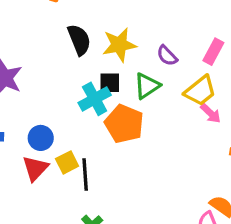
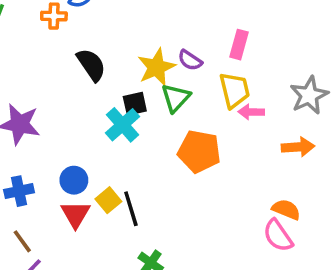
yellow star: (119, 45) -> (156, 67), moved
yellow trapezoid: (200, 91) -> (235, 90), turned -52
pink arrow: (210, 113) -> (251, 112), turned 150
orange pentagon: (124, 124) -> (199, 151), moved

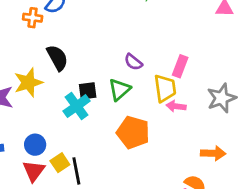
pink rectangle: (239, 45) -> (180, 66), moved
yellow star: (156, 67) -> (28, 83), moved
orange arrow: (298, 147) -> (213, 153), moved

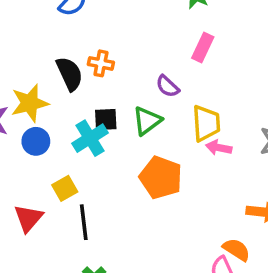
orange cross: (33, 18) -> (101, 63), moved
pink rectangle: (180, 66) -> (203, 48), moved
blue circle: (35, 145) -> (36, 141), moved
yellow square: (60, 163) -> (65, 188), moved

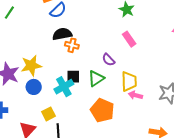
pink rectangle: (203, 48) -> (129, 39), turned -63
black semicircle: (70, 74) -> (62, 34), moved, turned -78

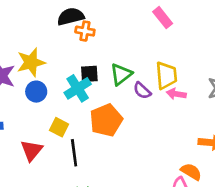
purple semicircle: (108, 60) -> (142, 91), moved
orange pentagon: (102, 110) -> (106, 120), moved, turned 30
yellow square: (49, 114) -> (59, 127), turned -32

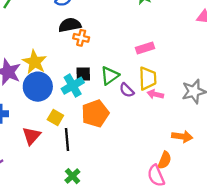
pink rectangle: (163, 18) -> (145, 48), moved, turned -72
yellow star: (31, 62) -> (35, 62), turned -30
blue circle: (36, 92) -> (38, 87), size x1.6
orange semicircle: (191, 172) -> (165, 160), turned 78

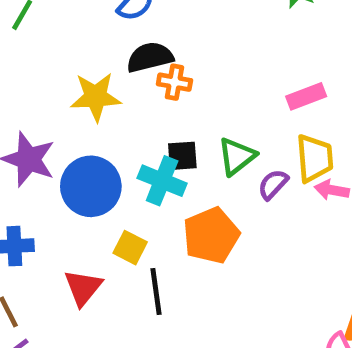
yellow star: (35, 62) -> (96, 97), moved, turned -30
cyan cross: (73, 86) -> (162, 181), turned -35
purple semicircle: (127, 90) -> (273, 184), turned 91

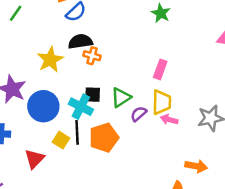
pink rectangle: (306, 96) -> (160, 69), turned -54
yellow star: (96, 97) -> (50, 60), turned -30
black line: (156, 292) -> (77, 132), moved

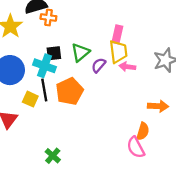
pink rectangle: (160, 69) -> (117, 34), moved

